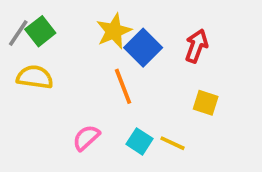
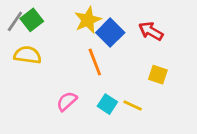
red arrow: (196, 46) -> (151, 31), turned -80

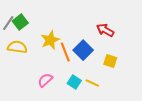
yellow star: (88, 20) -> (50, 40), moved
blue square: (110, 33) -> (83, 50), moved

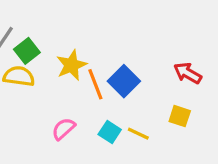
green square: (20, 22) -> (27, 51), moved
red arrow: (105, 30) -> (188, 73), moved
yellow square: (110, 61) -> (180, 116), moved

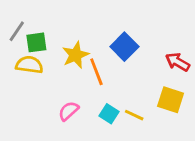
green square: (27, 51) -> (36, 42), turned 30
blue square: (124, 81) -> (124, 47), moved
yellow square: (180, 116) -> (171, 100), size x1.4

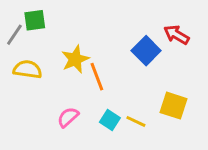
green square: (36, 42) -> (35, 20), moved
blue square: (124, 47) -> (146, 51), moved
red arrow: (178, 62) -> (176, 35), moved

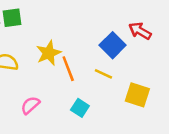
pink semicircle: (68, 117) -> (30, 105), moved
yellow line: (136, 121) -> (103, 74), moved

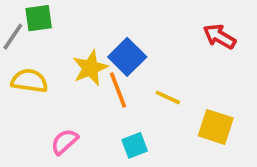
blue square: (113, 45) -> (127, 57), moved
cyan square: (80, 108) -> (135, 145), turned 36

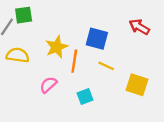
blue square: (127, 57) -> (97, 39), moved, turned -30
orange line: (118, 90) -> (74, 61), turned 30
pink semicircle: (64, 142) -> (48, 85), moved

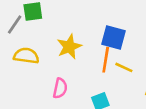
orange line: (74, 61) -> (106, 60), moved
pink semicircle: (48, 85) -> (60, 88), turned 144

